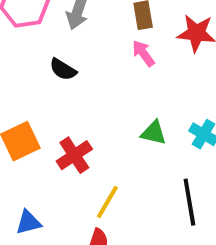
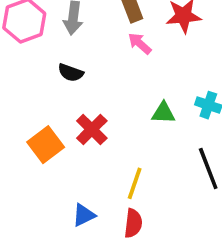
red cross: (74, 155) -> (92, 129), moved
blue triangle: (28, 222) -> (84, 215), moved

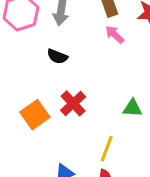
green triangle: (163, 113) -> (132, 108), moved

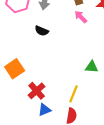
red cross: (73, 103) -> (37, 91), moved
orange square: (35, 115) -> (15, 69), moved

